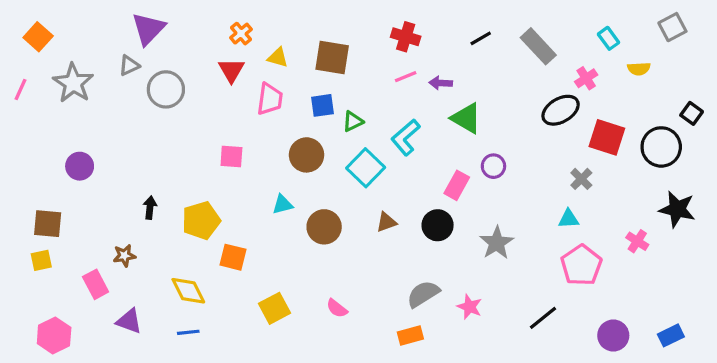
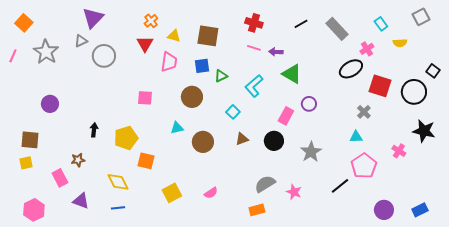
pink line: (406, 77) -> (254, 48), turned 40
cyan square: (366, 168) -> (233, 112), moved, size x0.6
pink semicircle: (337, 308) -> (211, 193), turned -72
black line: (543, 318) -> (340, 186), moved

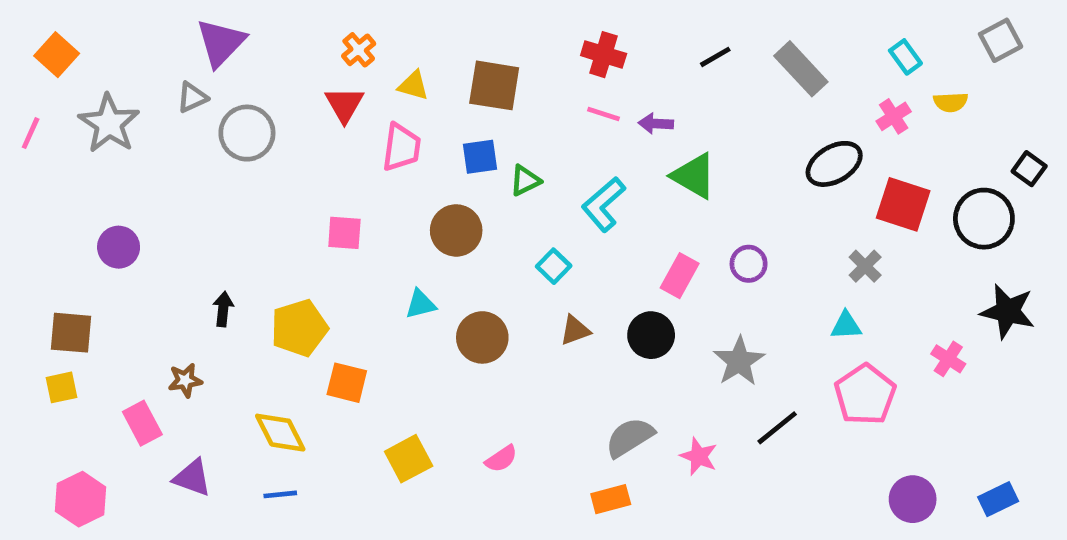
pink cross: (367, 49) -> (894, 116), moved
purple circle: (309, 104) -> (749, 264), moved
black line: (340, 186) -> (777, 428), moved

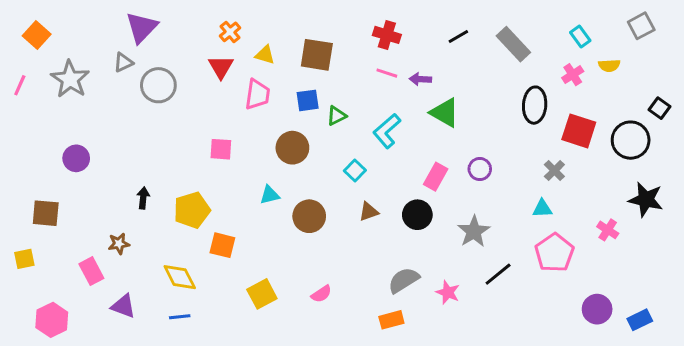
black ellipse: (834, 164) -> (535, 105), turned -56
yellow square: (61, 387) -> (24, 259), moved
purple circle: (913, 499) -> (597, 309), moved

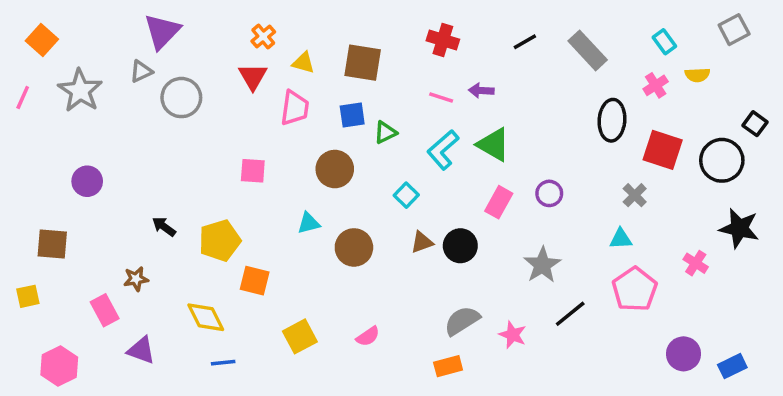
pink line: (387, 73) -> (441, 98), moved
green triangle: (445, 113) -> (493, 145), moved
black arrow: (143, 198) -> (164, 227), turned -60
black circle: (417, 215) -> (460, 246), moved
blue line: (180, 317) -> (223, 363), moved

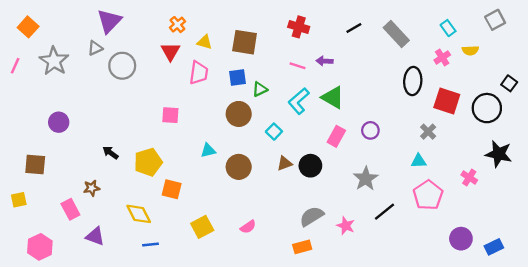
brown circle: (335, 169) -> (239, 114), moved

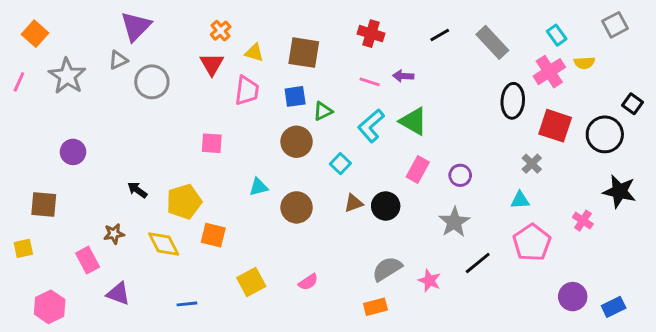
pink cross: (442, 57) -> (549, 72), size x1.5
purple circle: (370, 130) -> (460, 175), moved
yellow diamond: (139, 214) -> (164, 244), moved

